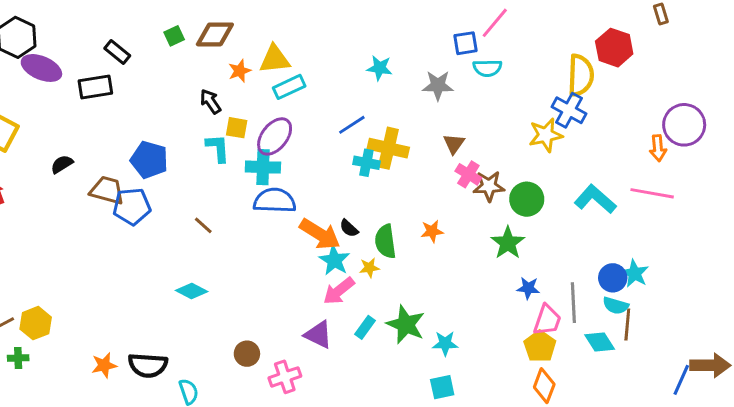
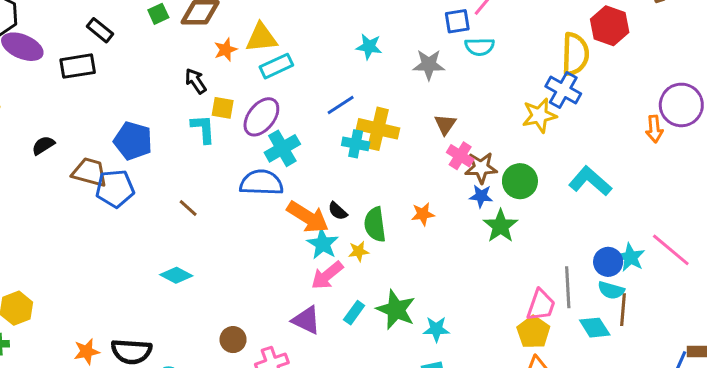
cyan cross: (263, 167) -> (282, 148), moved, turned -32
pink line: (652, 193) -> (671, 250), moved, turned 30
blue star: (528, 288) -> (481, 196), moved

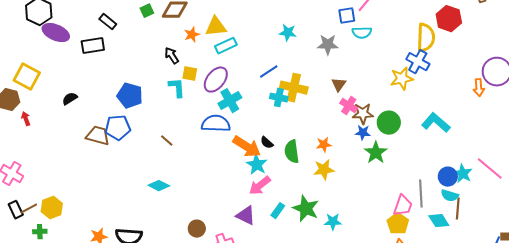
brown trapezoid: (90, 172) -> (98, 136), moved
yellow star: (359, 251) -> (324, 170), moved, size x1.5

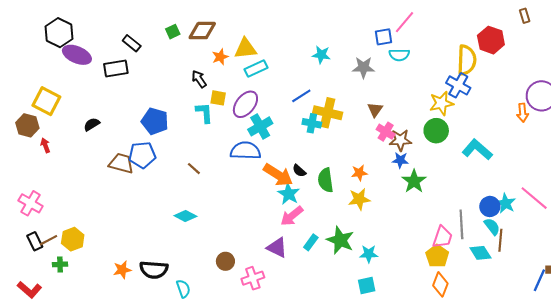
green circle: (389, 123) -> (436, 131), moved
cyan semicircle: (450, 196) -> (492, 227), turned -144

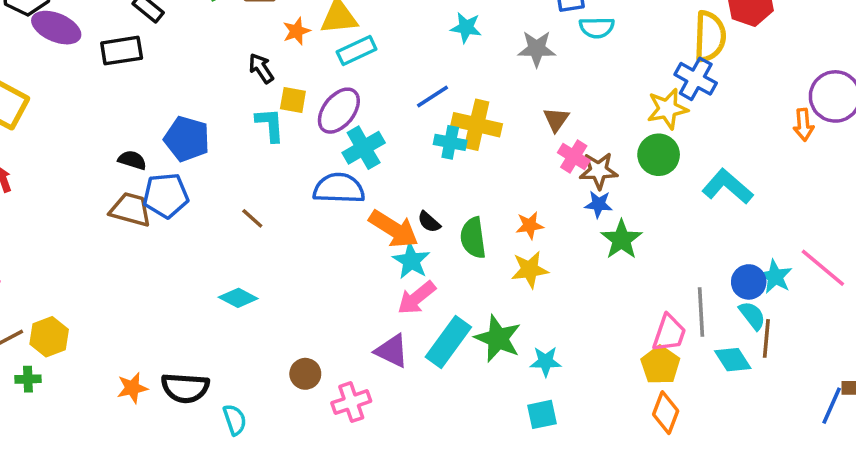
black semicircle: (92, 124) -> (132, 160), moved, turned 49
cyan rectangle: (311, 242) -> (448, 342), size x1.8

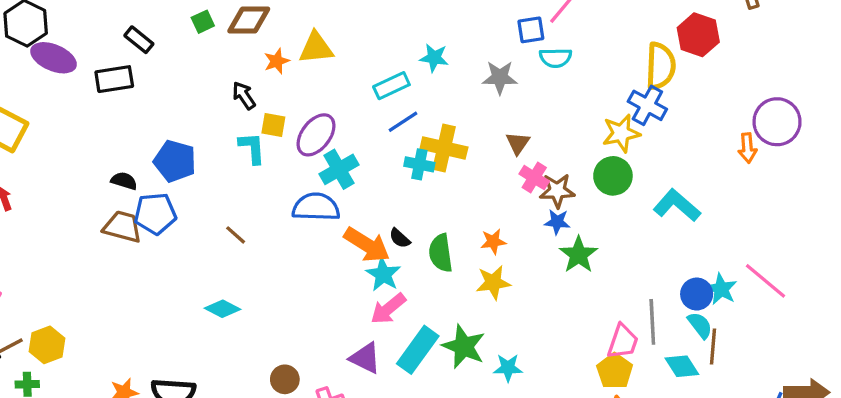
cyan rectangle: (357, 51) -> (391, 86), moved

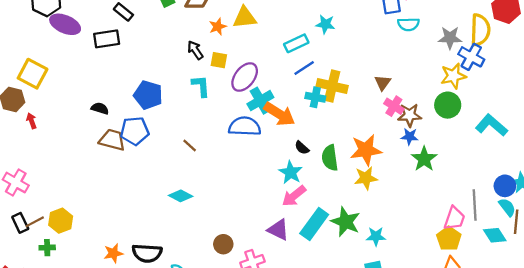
gray star: (500, 77) -> (450, 38), moved
yellow square: (273, 125) -> (219, 60), moved
black semicircle: (124, 181) -> (100, 108), moved
orange star: (493, 242) -> (366, 150), size x1.8
orange arrow: (367, 245) -> (279, 114), moved

